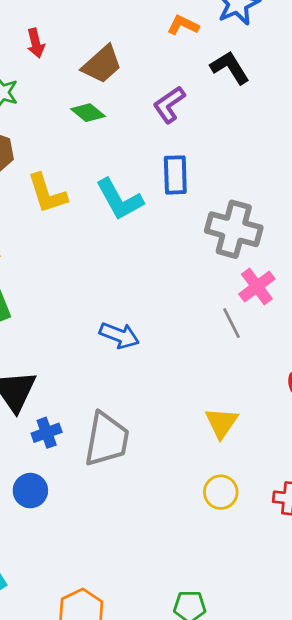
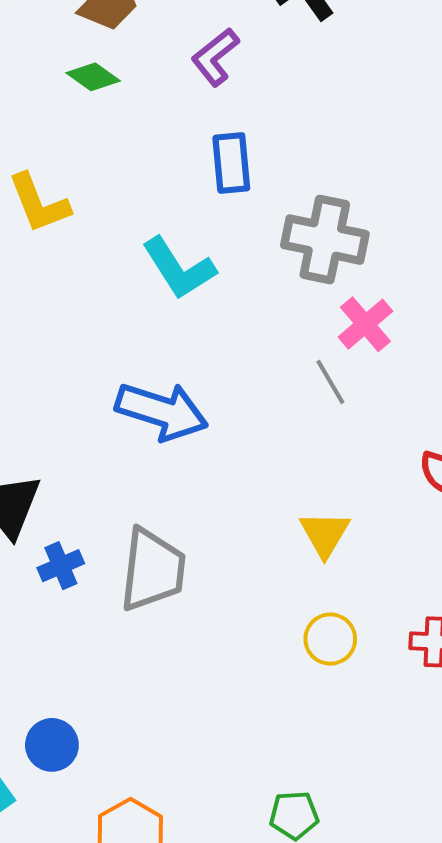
cyan L-shape: (119, 199) -> (179, 268), moved
blue arrow: (119, 335) -> (162, 411), size x1.5
blue circle: (30, 491) -> (52, 745), moved

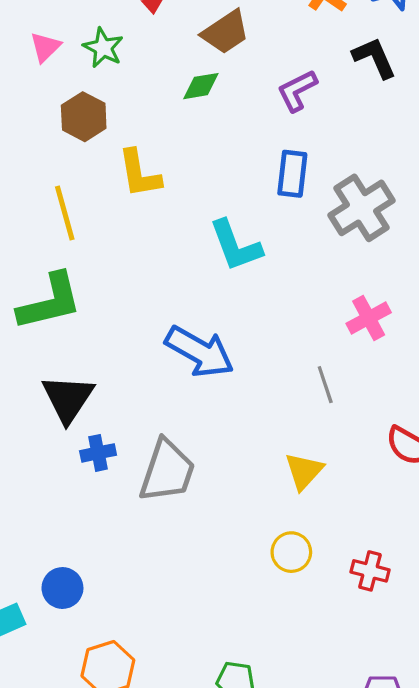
green diamond: (93, 77) -> (201, 86), turned -57
gray cross: (325, 240) -> (362, 208), moved, turned 34
gray line: (330, 382) -> (325, 385), moved

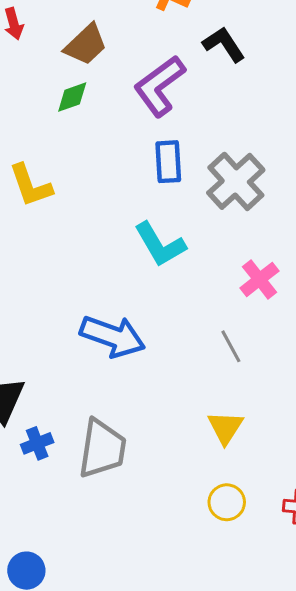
purple L-shape: (297, 91) -> (159, 86), size x1.5
cyan L-shape: (236, 246) -> (160, 245), moved

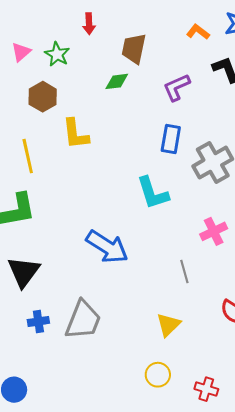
brown trapezoid: (86, 45) -> (134, 49), turned 132
purple L-shape: (159, 86) -> (177, 87), size x0.7
blue cross: (37, 443) -> (38, 321), moved

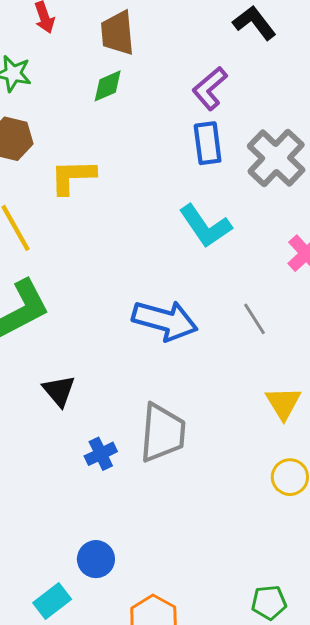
purple L-shape: (177, 87) -> (210, 88), moved
yellow L-shape: (76, 134) -> (73, 177), turned 112
black triangle: (24, 272) -> (59, 391), size x0.7
gray line: (184, 272) -> (254, 319), moved

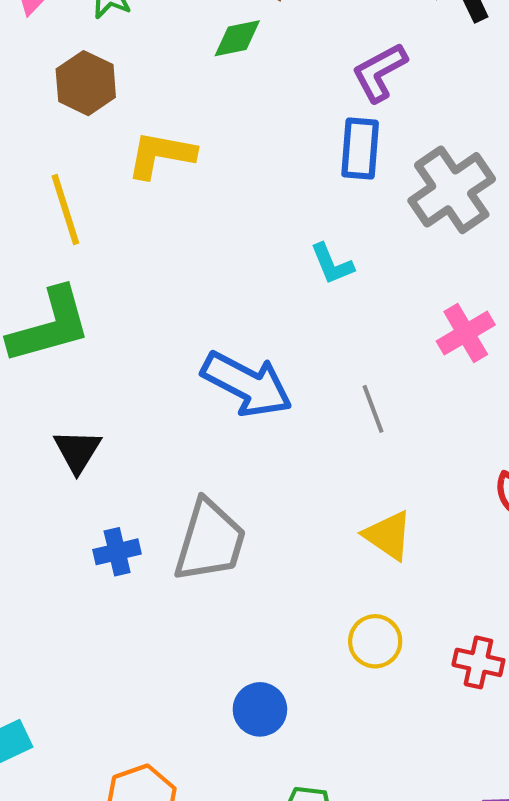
cyan L-shape: (205, 226) -> (332, 264), size x0.6
yellow triangle: (283, 403) -> (388, 535), turned -36
blue circle: (96, 559) -> (260, 709), moved

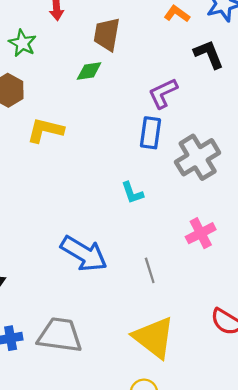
yellow triangle: (388, 535) -> (154, 337), size x1.6
gray trapezoid: (210, 541) -> (60, 335), turned -102

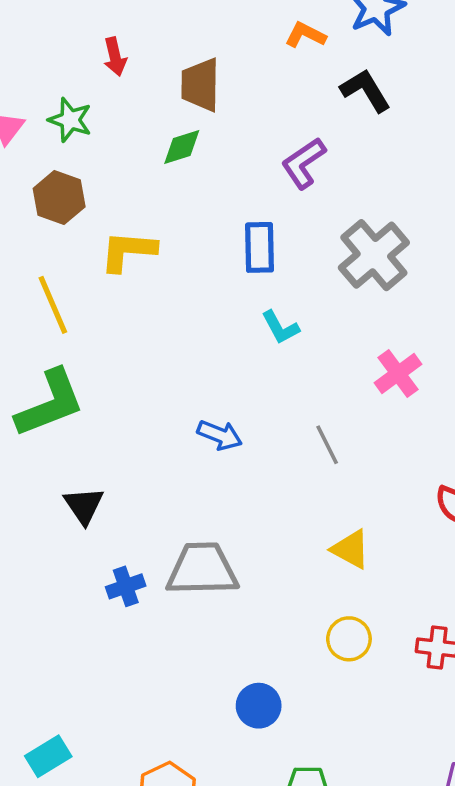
blue rectangle: (151, 133) -> (260, 247), moved
blue arrow: (84, 254) -> (220, 435), size x0.6
yellow triangle: (154, 337) -> (351, 549), size x0.6

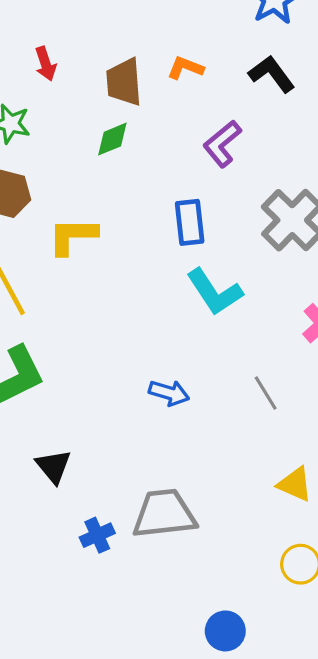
orange L-shape: (305, 35) -> (185, 68), moved
cyan L-shape: (280, 327) -> (214, 292), size x1.6

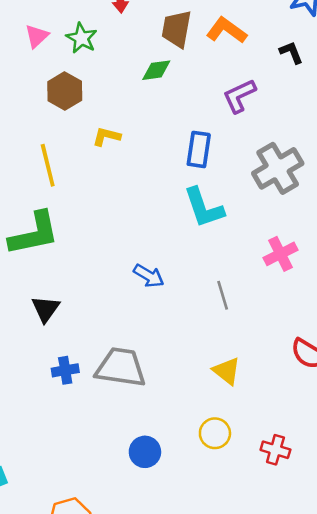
orange L-shape: (185, 68) -> (226, 30), size x1.4
black L-shape: (272, 74) -> (291, 52), size x0.7
yellow L-shape: (73, 236) -> (106, 136), size x0.7
blue circle: (225, 631) -> (145, 452), moved

